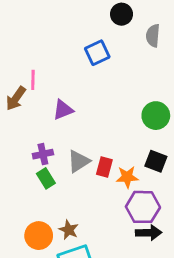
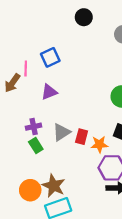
black circle: (122, 14) -> (84, 17), moved
blue square: (97, 53) -> (50, 57), moved
brown star: (69, 230) -> (54, 186), size x1.5

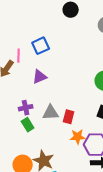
gray triangle: (61, 132) -> (51, 113), turned 30
orange star: (99, 144) -> (78, 137), moved

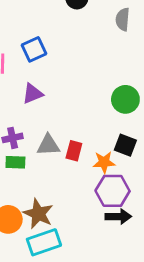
green rectangle: (28, 125) -> (15, 162), turned -56
orange star: (78, 137) -> (104, 162), moved

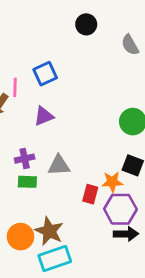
gray semicircle: (123, 19) -> (130, 45), turned -35
red rectangle: (74, 151) -> (90, 194), moved

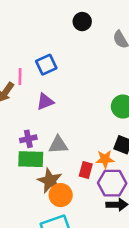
green rectangle: (27, 182) -> (31, 159), size x1.5
brown star: (49, 231) -> (50, 181), moved
orange circle: (20, 237) -> (61, 195), moved

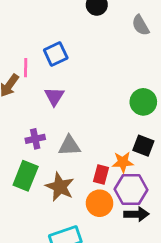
purple triangle: (45, 102) -> (54, 96), turned -36
green rectangle: (31, 159) -> (26, 176), moved, turned -70
orange circle: (61, 195) -> (100, 203), moved

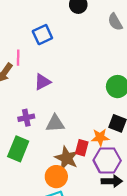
blue square: (56, 54) -> (42, 35), moved
purple triangle: (54, 96) -> (42, 82), turned 30
brown star: (60, 187) -> (67, 158), moved
orange circle: (100, 203) -> (56, 177), moved

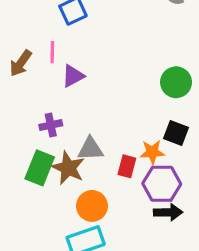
pink line: (18, 58) -> (52, 52), moved
gray triangle: (55, 123) -> (90, 149), moved
brown star: (67, 158) -> (68, 168), moved

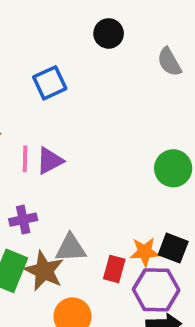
pink line: (52, 52) -> (25, 159), moved
black square: (176, 133) -> (173, 248), moved

